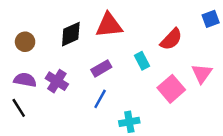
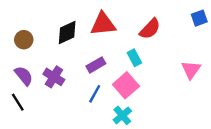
red semicircle: (171, 39) -> (150, 29), moved
purple semicircle: (25, 80) -> (24, 76), turned 40
pink square: (171, 89) -> (126, 85), moved
cyan cross: (129, 122) -> (122, 115), turned -30

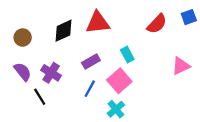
red semicircle: (150, 29) -> (157, 24), moved
pink triangle: (191, 70) -> (181, 66), turned 30
black line: (18, 102) -> (40, 97), moved

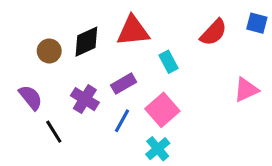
blue square: (189, 17) -> (257, 23), turned 35
brown circle: (23, 37) -> (49, 51), moved
cyan rectangle: (127, 55) -> (169, 62), moved
purple cross: (51, 73) -> (85, 99), moved

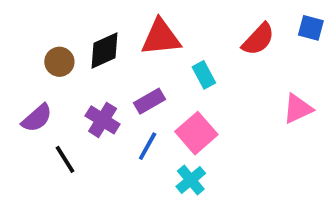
purple semicircle: (31, 97) -> (37, 118), turned 88

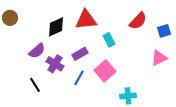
blue square: (311, 28) -> (164, 31), moved, turned -32
brown circle: (59, 62) -> (10, 18), moved
purple semicircle: (37, 118) -> (37, 51), moved
cyan cross: (191, 180) -> (128, 96), moved, turned 35

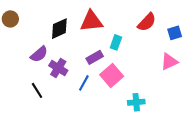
cyan rectangle: (109, 40) -> (116, 42), turned 48
purple rectangle: (80, 54) -> (95, 57), moved

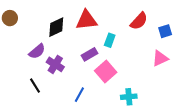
blue line: (84, 83) -> (79, 95), moved

